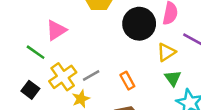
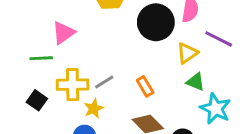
green line: (36, 52) -> (41, 58), turned -36
yellow cross: (63, 77) -> (73, 85), turned 36
green triangle: (173, 78) -> (196, 82), turned -30

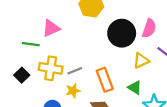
green triangle: (196, 82) -> (135, 88), moved
orange rectangle: (145, 86) -> (105, 80), size x1.5
yellow star: (94, 108) -> (73, 91), moved

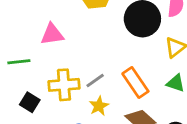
pink triangle: (51, 28) -> (52, 34), turned 30
green line: (31, 44) -> (19, 62), moved

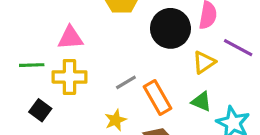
gray line: (95, 81) -> (126, 82), moved
yellow cross: (64, 85) -> (69, 77), moved

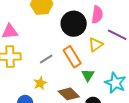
orange rectangle: (157, 97) -> (72, 57), moved
green triangle: (201, 102) -> (88, 75), moved, turned 40

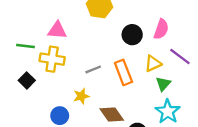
black circle: (74, 24) -> (132, 35), size x0.7
green triangle: (88, 75) -> (163, 84), moved

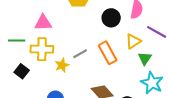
yellow star: (81, 96) -> (62, 65), moved

